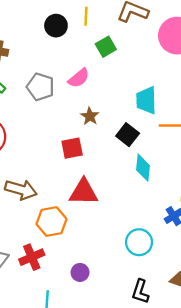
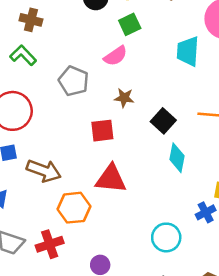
green square: (106, 47) -> (130, 24), moved
gray pentagon: (40, 87) -> (74, 81), moved
cyan trapezoid: (146, 100) -> (188, 51), moved
brown star: (90, 116) -> (124, 98), turned -30

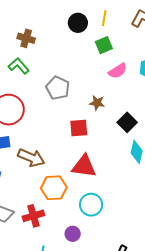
pink semicircle: (116, 56) -> (118, 71), moved
cyan circle: (166, 237) -> (91, 205), moved

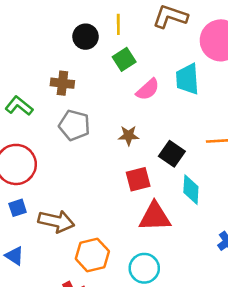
brown cross: (26, 38) -> (62, 83), moved
red square: (79, 128) -> (138, 179), moved
red triangle: (84, 166) -> (155, 217), moved

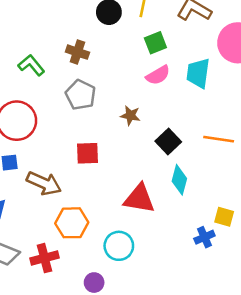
green square: (124, 59) -> (155, 43), moved
red square: (138, 179) -> (88, 153), moved

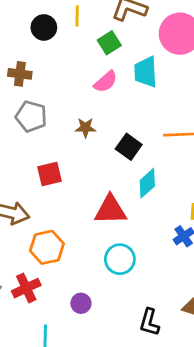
green square: (155, 43) -> (109, 43), moved
cyan diamond: (179, 180) -> (147, 183), turned 44
cyan circle: (119, 246) -> (120, 259), moved

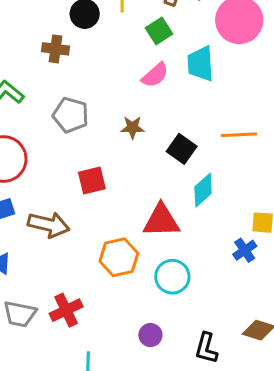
brown cross: (20, 74) -> (56, 49), moved
orange hexagon: (47, 247) -> (119, 257), moved
purple circle: (81, 303) -> (150, 335), moved

